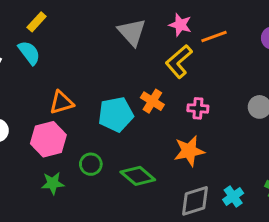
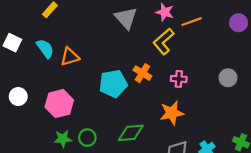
cyan semicircle: (29, 53) -> (45, 48), moved
orange triangle: (61, 103) -> (70, 57), moved
green circle: (91, 164) -> (87, 138), moved
green diamond: (138, 176) -> (131, 133), turned -44

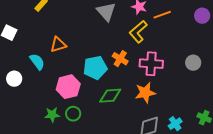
cyan semicircle: (45, 48) -> (37, 62), moved
pink cross: (179, 79) -> (151, 64), size x1.6
pink hexagon: (59, 104) -> (68, 87), moved
green diamond: (131, 133) -> (110, 96), moved

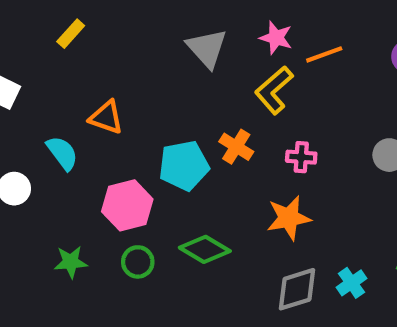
orange triangle: (58, 45) -> (106, 117), turned 36
pink cross: (151, 64) -> (301, 157), size x0.6
green diamond: (110, 96) -> (205, 249), moved, turned 35
green star: (52, 115) -> (71, 262), moved

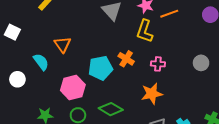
yellow L-shape: (274, 90) -> (145, 31), turned -30
orange triangle: (106, 117) -> (63, 44), turned 36

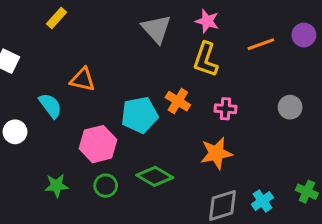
orange line: (169, 14) -> (261, 44), moved
orange triangle: (63, 44) -> (83, 80), turned -42

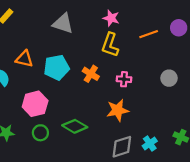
gray triangle: (156, 29) -> (63, 23), moved, turned -30
cyan pentagon: (139, 115) -> (56, 67), moved

